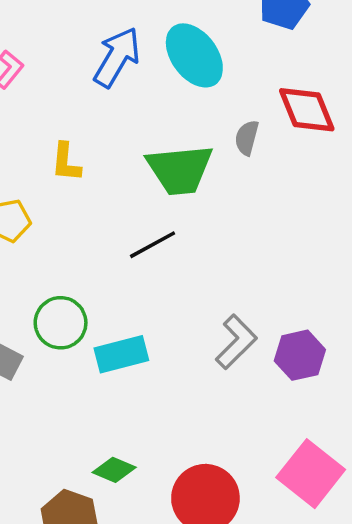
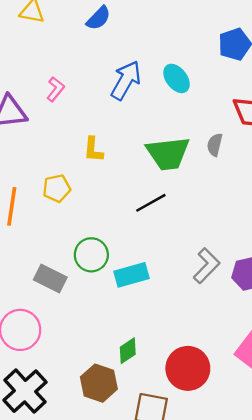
cyan ellipse: (194, 55) -> (177, 78), size x0.7
gray semicircle: (247, 138) -> (215, 145), moved
green diamond: (114, 470) -> (128, 351), turned -56

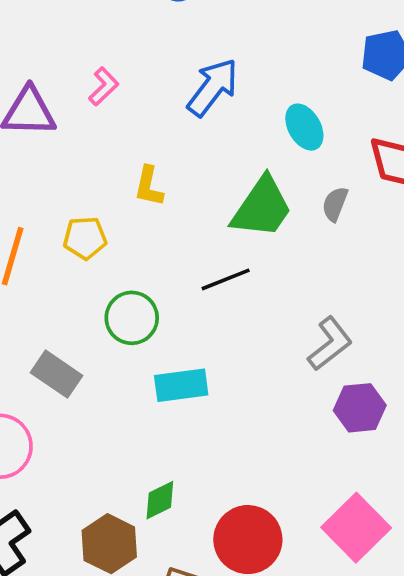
cyan ellipse: (177, 78) -> (304, 127), moved
green trapezoid: (168, 153) -> (262, 208), turned -57
green circle: (91, 255) -> (132, 318), moved
gray L-shape: (207, 266) -> (330, 344), moved

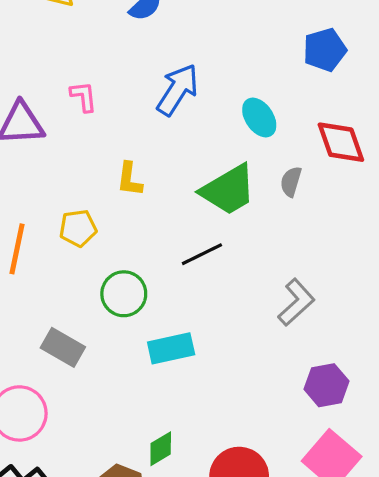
pink L-shape: (104, 86) -> (84, 96), turned -48
green trapezoid: (262, 208) -> (228, 190), turned 30
purple hexagon: (360, 408) -> (326, 385), moved

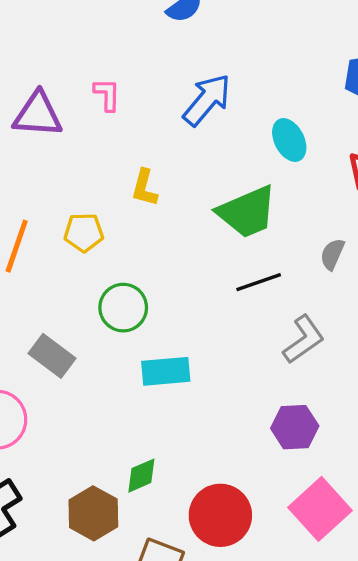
gray semicircle: (291, 182) -> (332, 254), moved
black line: (202, 254) -> (259, 282), moved
purple hexagon: (326, 385) -> (295, 427), moved

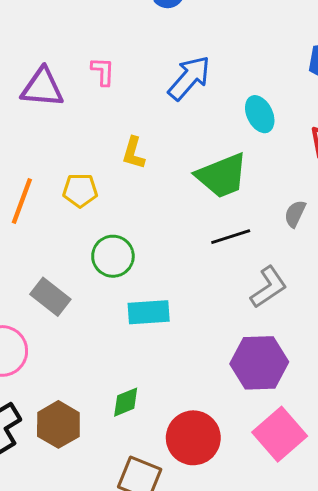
purple hexagon: (295, 427) -> (259, 363), size x1.4
brown hexagon: (93, 513) -> (58, 424), moved

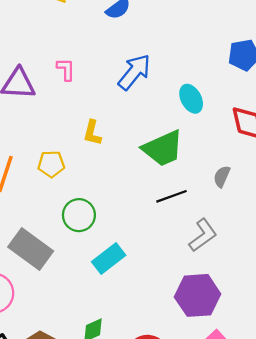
gray rectangle: (50, 297) -> (31, 249), size x1.4
cyan rectangle: (149, 312) -> (109, 258), turned -32

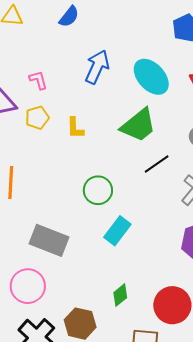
cyan ellipse: (191, 99) -> (151, 77), size x1.5
yellow pentagon: (51, 164) -> (37, 118), moved
green circle: (79, 215) -> (98, 190), moved

